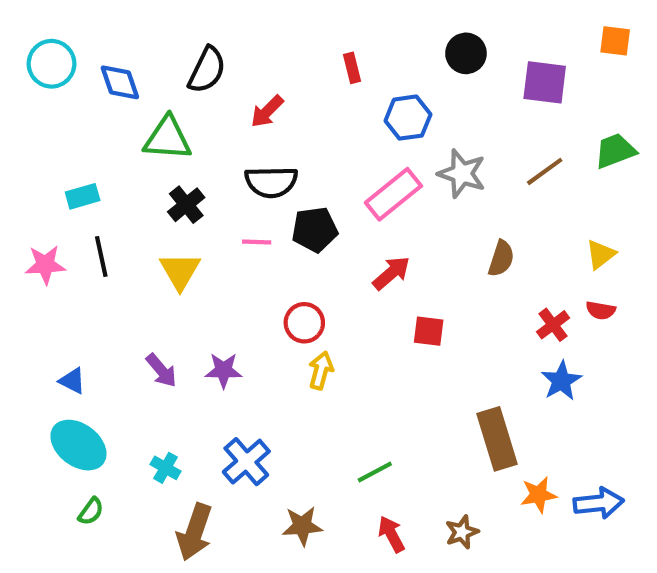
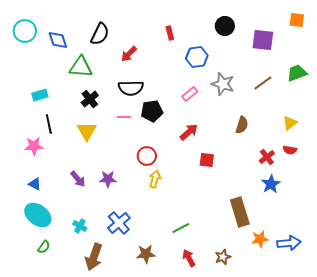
pink rectangle: (393, 194) -> (190, 94), size x0.6
pink star: (45, 265) -> (34, 146), moved

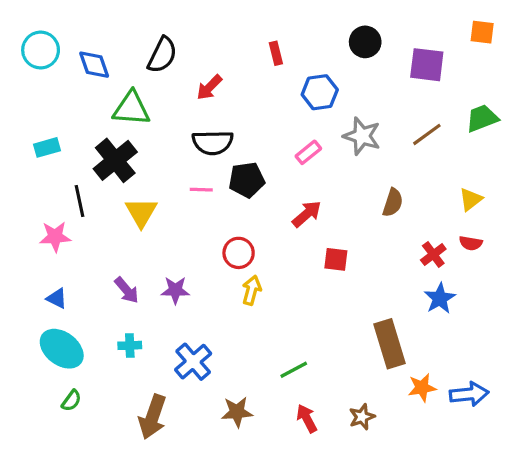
cyan rectangle: (40, 95) -> (47, 147), moved
black cross: (90, 99) -> (115, 160), moved, size x1.5
cyan cross: (80, 226) -> (130, 345), moved, turned -32

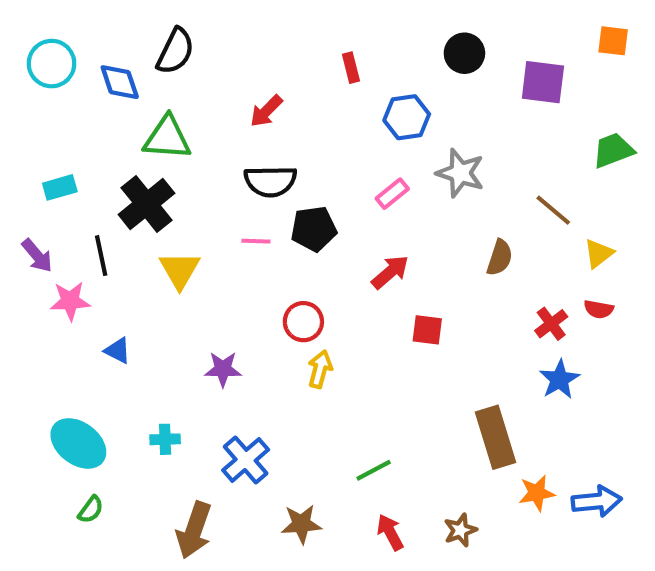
black semicircle: (162, 55) -> (175, 51), moved
brown line: (427, 134) -> (553, 210), moved, turned 76
purple arrow: (127, 290) -> (37, 256), moved
blue triangle: (57, 298) -> (118, 351), moved

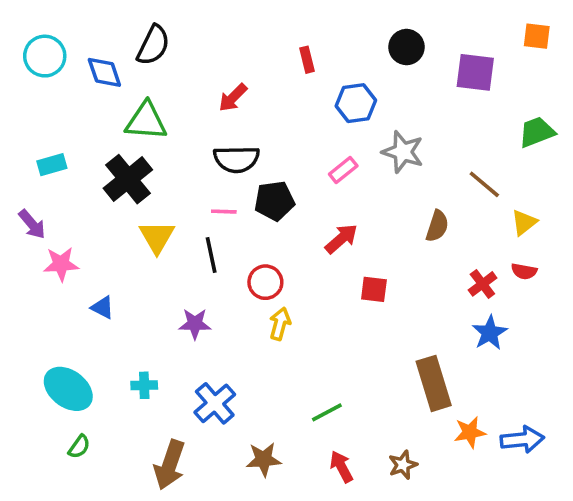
black line: (101, 256) -> (211, 255), moved

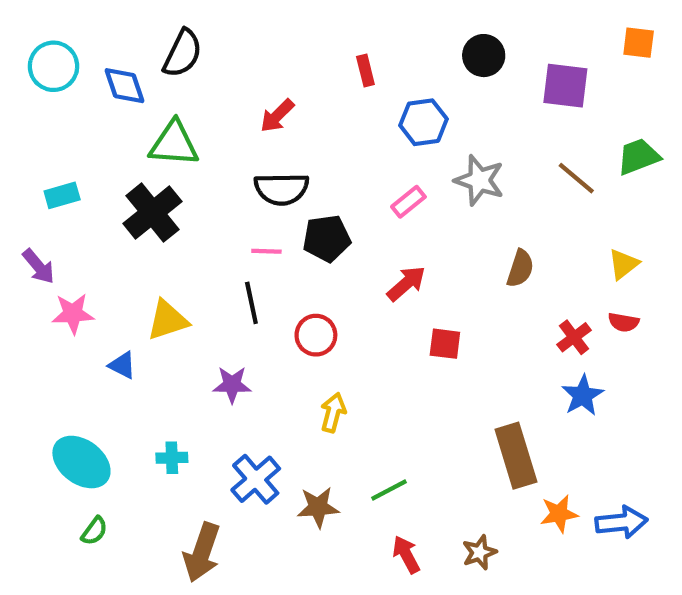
brown line: (484, 184) -> (576, 178), moved
yellow triangle: (157, 237) -> (168, 320), moved, turned 42
yellow arrow: (280, 324) -> (333, 413), moved
brown star: (264, 459) -> (318, 507), moved

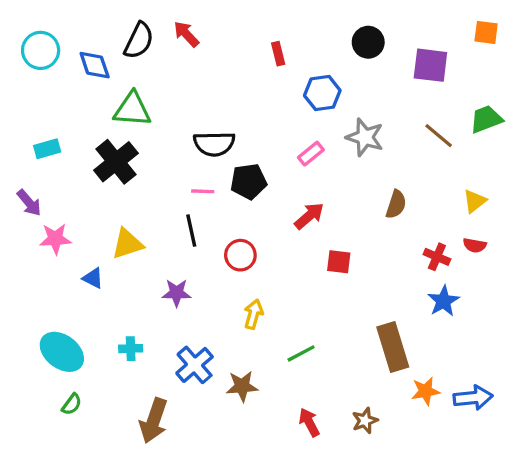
red arrow: (277, 116) -> (186, 34), moved, turned 92
red cross: (574, 337) -> (437, 257), turned -30
green line: (389, 490) -> (301, 353), moved

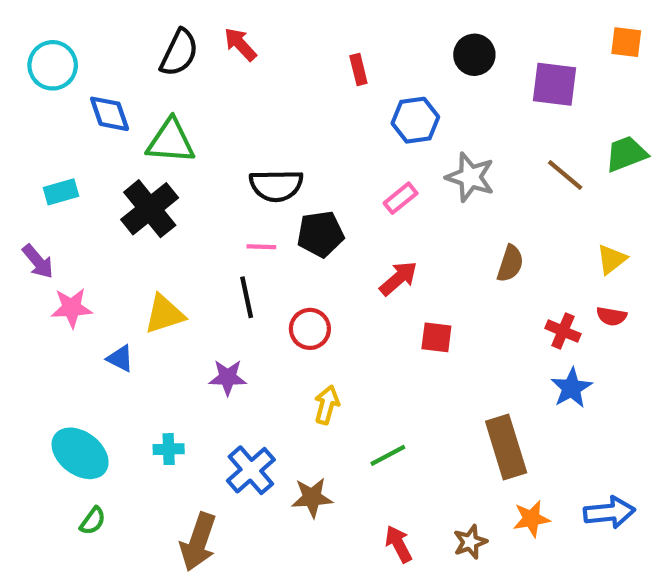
blue diamond: (95, 65) -> (110, 114), moved
orange star: (426, 391) -> (531, 519), moved

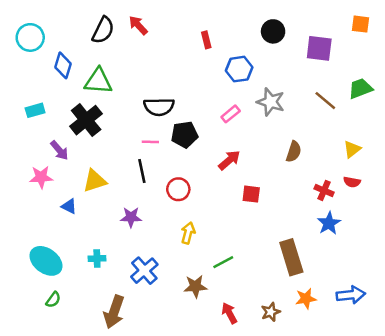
blue diamond: (110, 114) -> (63, 65), turned 35
purple arrow: (38, 261) -> (59, 150), moved
brown star: (312, 498) -> (195, 286), moved

